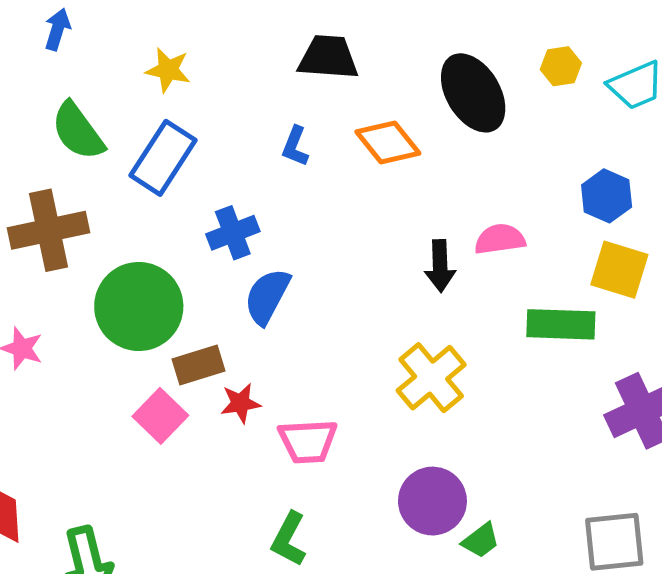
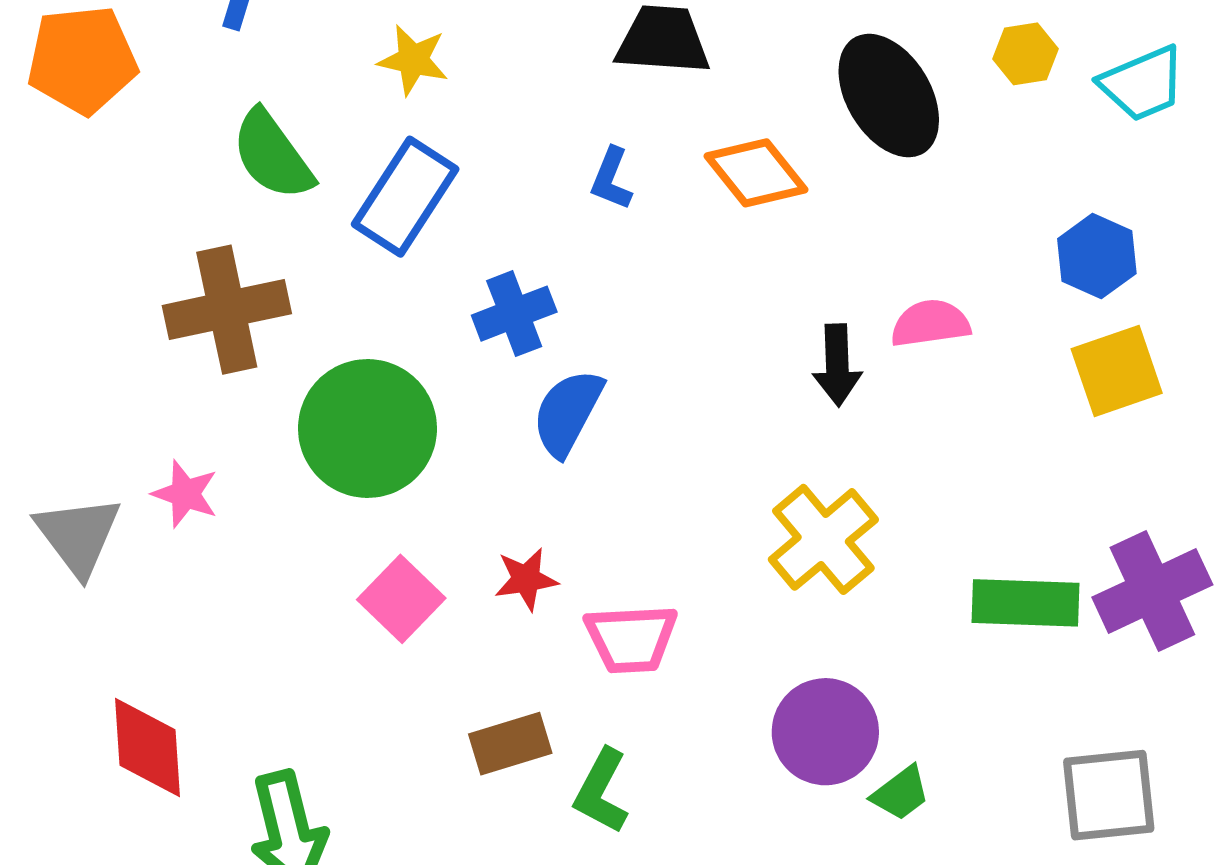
yellow square: (619, 270) -> (1117, 371), turned -36
green rectangle: (561, 324) -> (1026, 603), moved
brown rectangle: (199, 365) -> (510, 744), moved

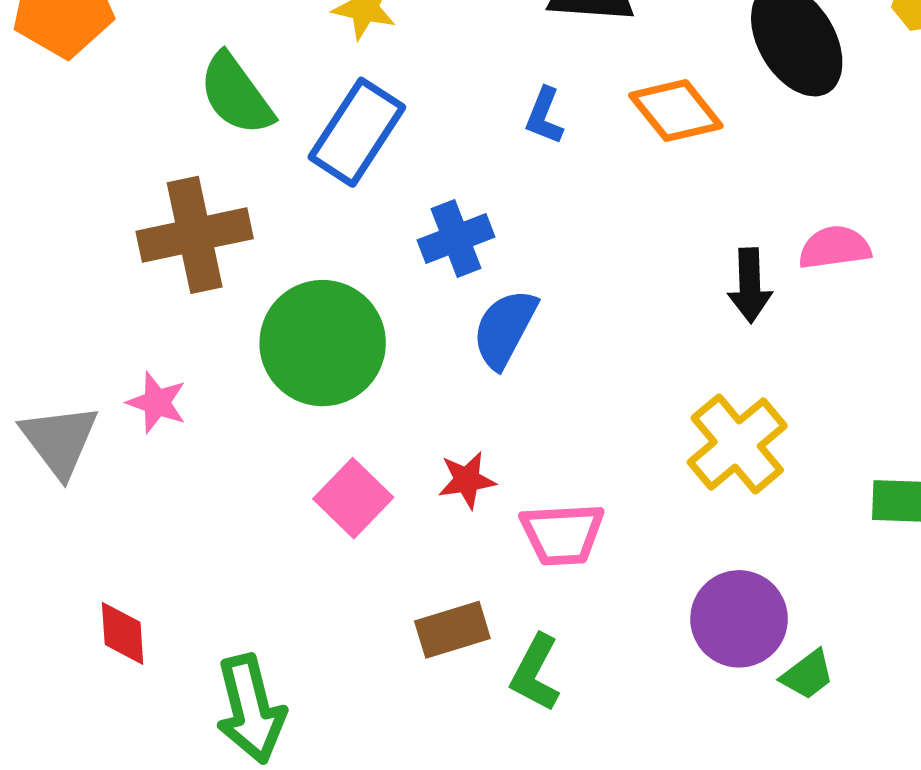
red diamond: (148, 748) -> (123, 633), size x0.7

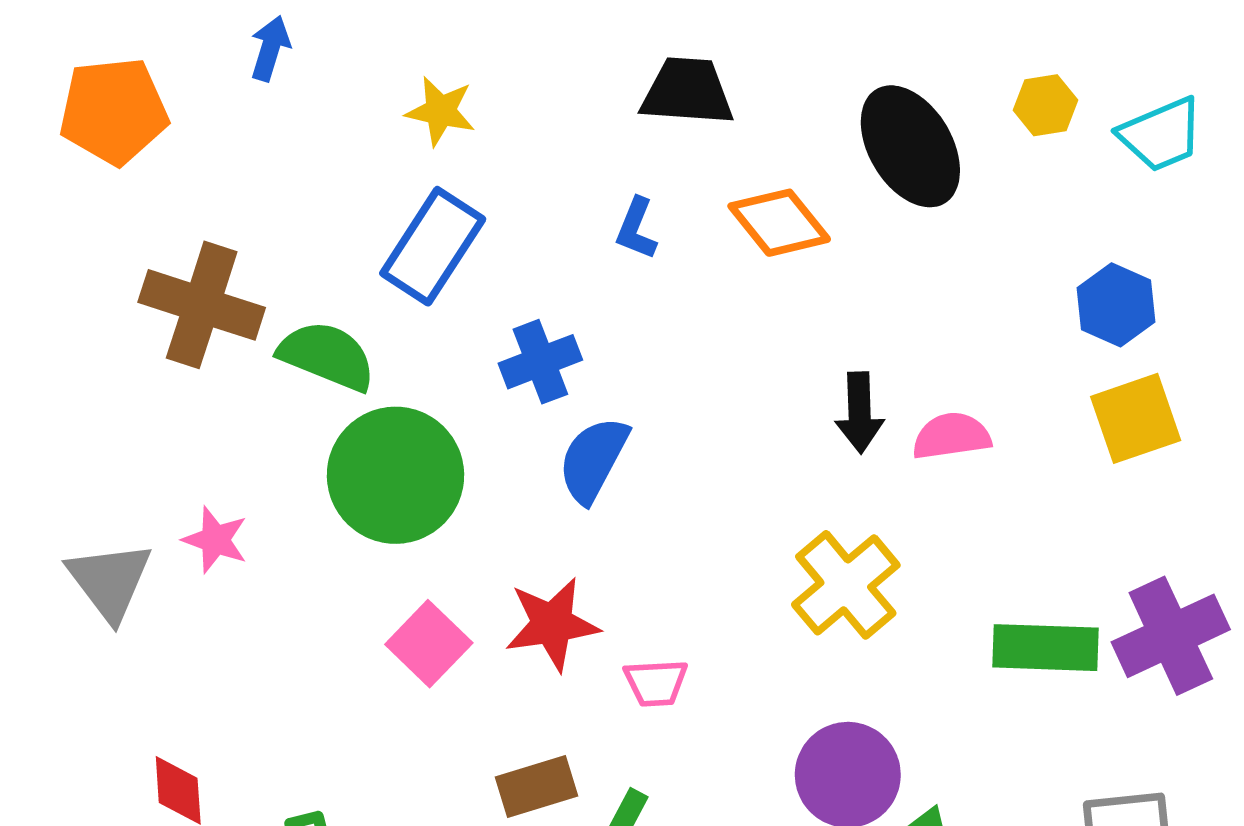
green semicircle: (236, 94) -> (327, 356), moved, turned 148
brown cross: (195, 235) -> (202, 305), moved, turned 30
pink semicircle: (835, 248) -> (952, 436), moved
red star: (467, 480) -> (552, 624), size x1.5
pink trapezoid: (562, 534) -> (656, 683), size x0.7

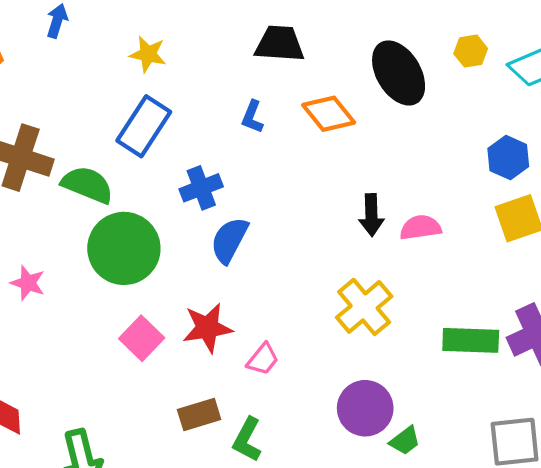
pink trapezoid: (656, 683) -> (263, 359), turned -48

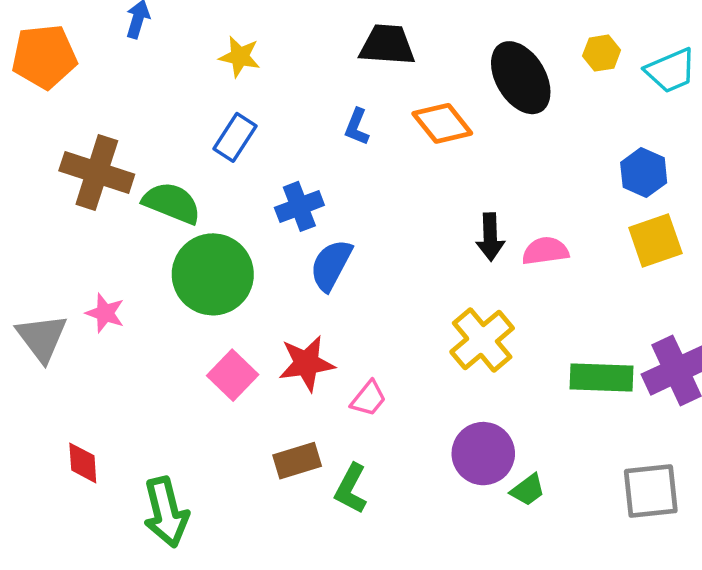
blue rectangle: (144, 126) -> (235, 137), size x0.7

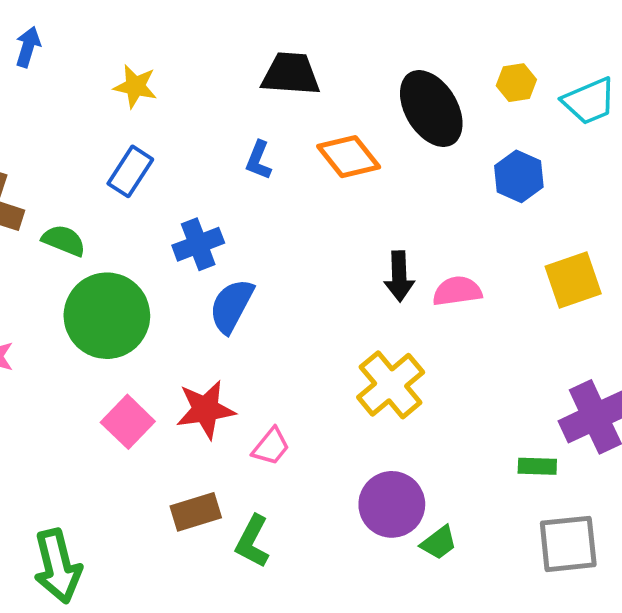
blue hexagon: (644, 173) -> (519, 176), moved
green semicircle: (172, 203) -> (64, 240), size x0.7
green rectangle: (602, 377) -> (537, 466), moved, size x0.6

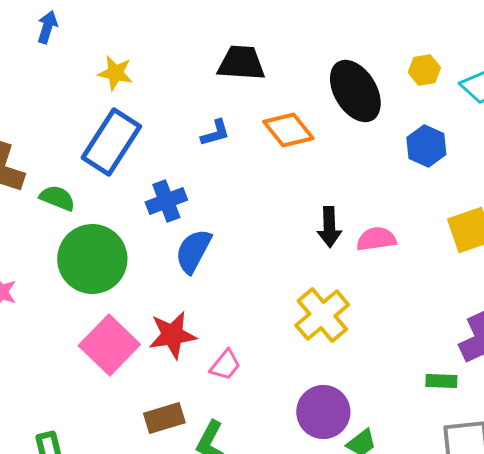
blue arrow: (28, 47) -> (47, 27), moved
blue L-shape: (259, 160) -> (215, 133), turned -128
blue rectangle: (130, 171) -> (111, 142), size x1.6
pink square: (128, 422) -> (109, 345), size x1.4

